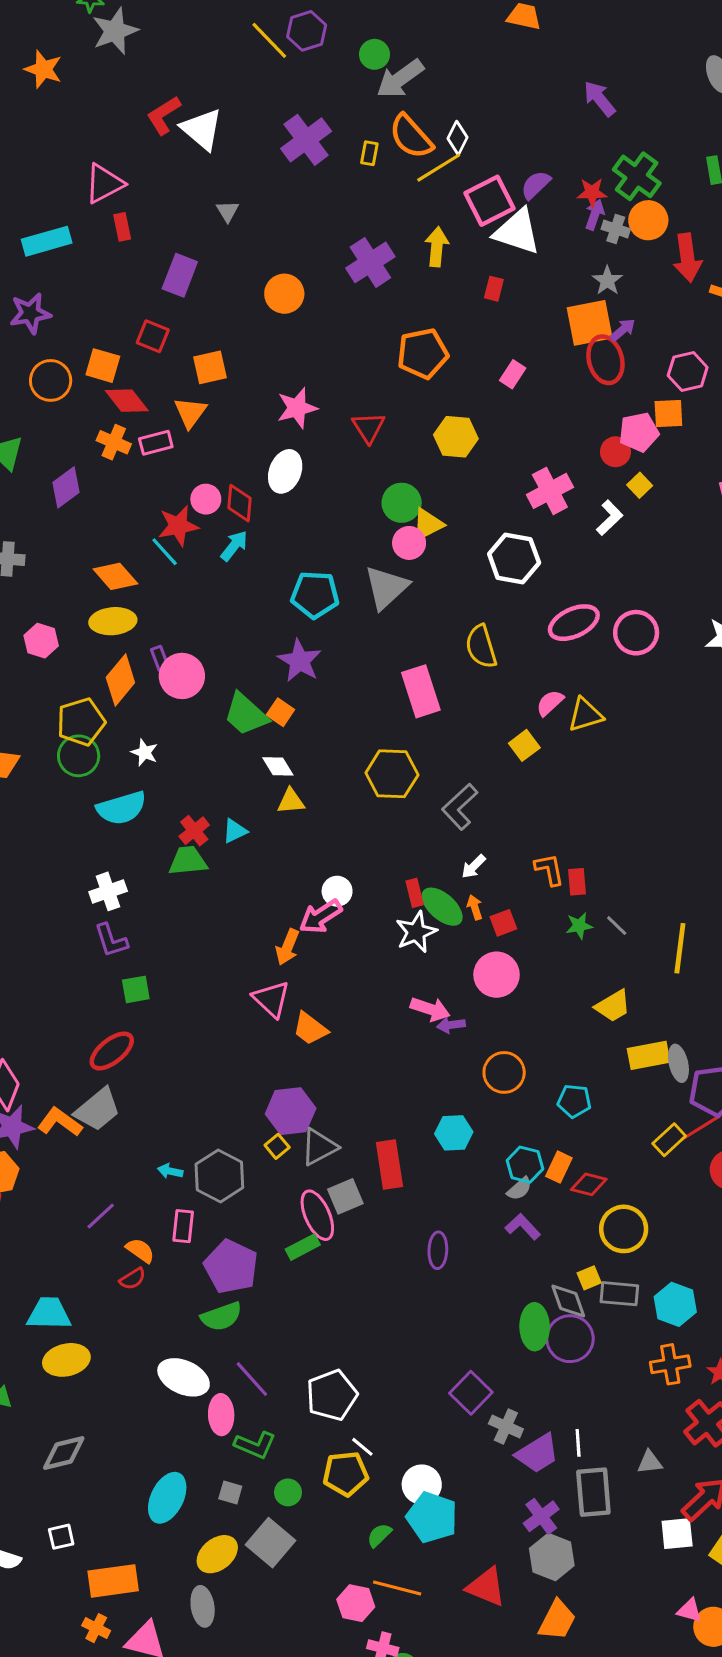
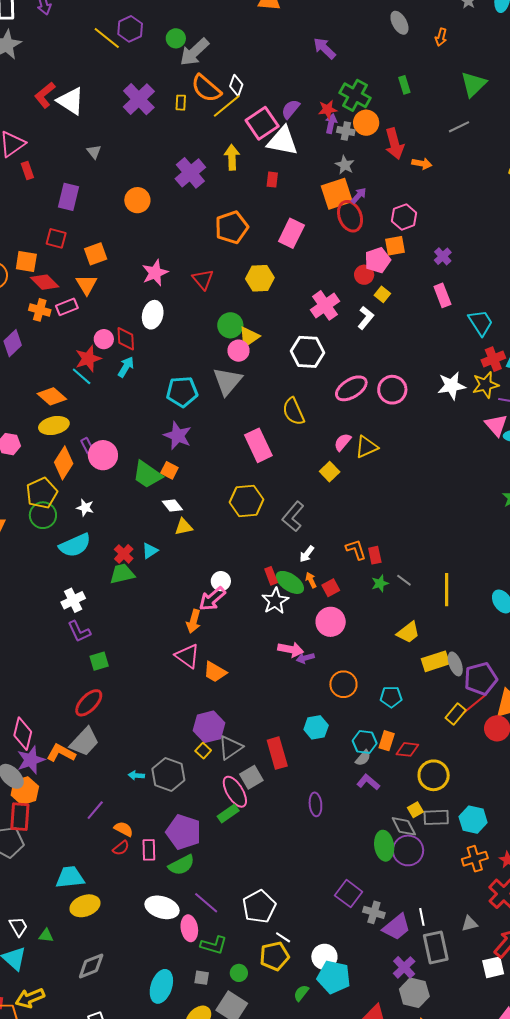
pink rectangle: (513, 374) -> (291, 233), size x1.6
pink rectangle: (183, 1226) -> (149, 850), moved

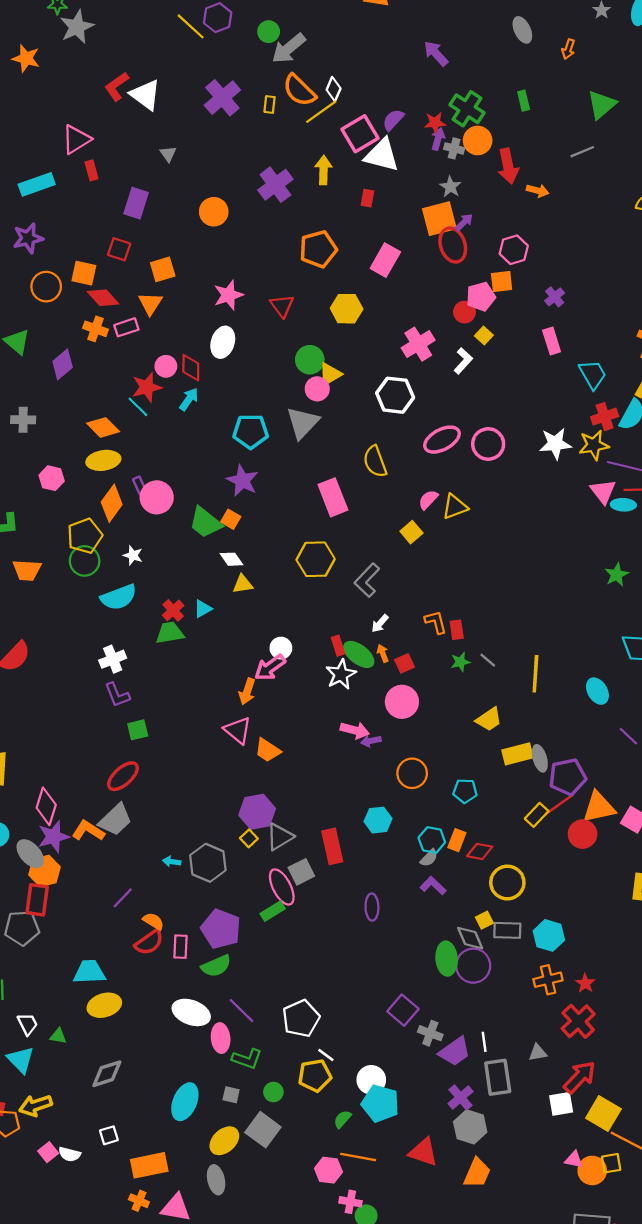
red semicircle: (121, 848) -> (149, 942), size x1.5

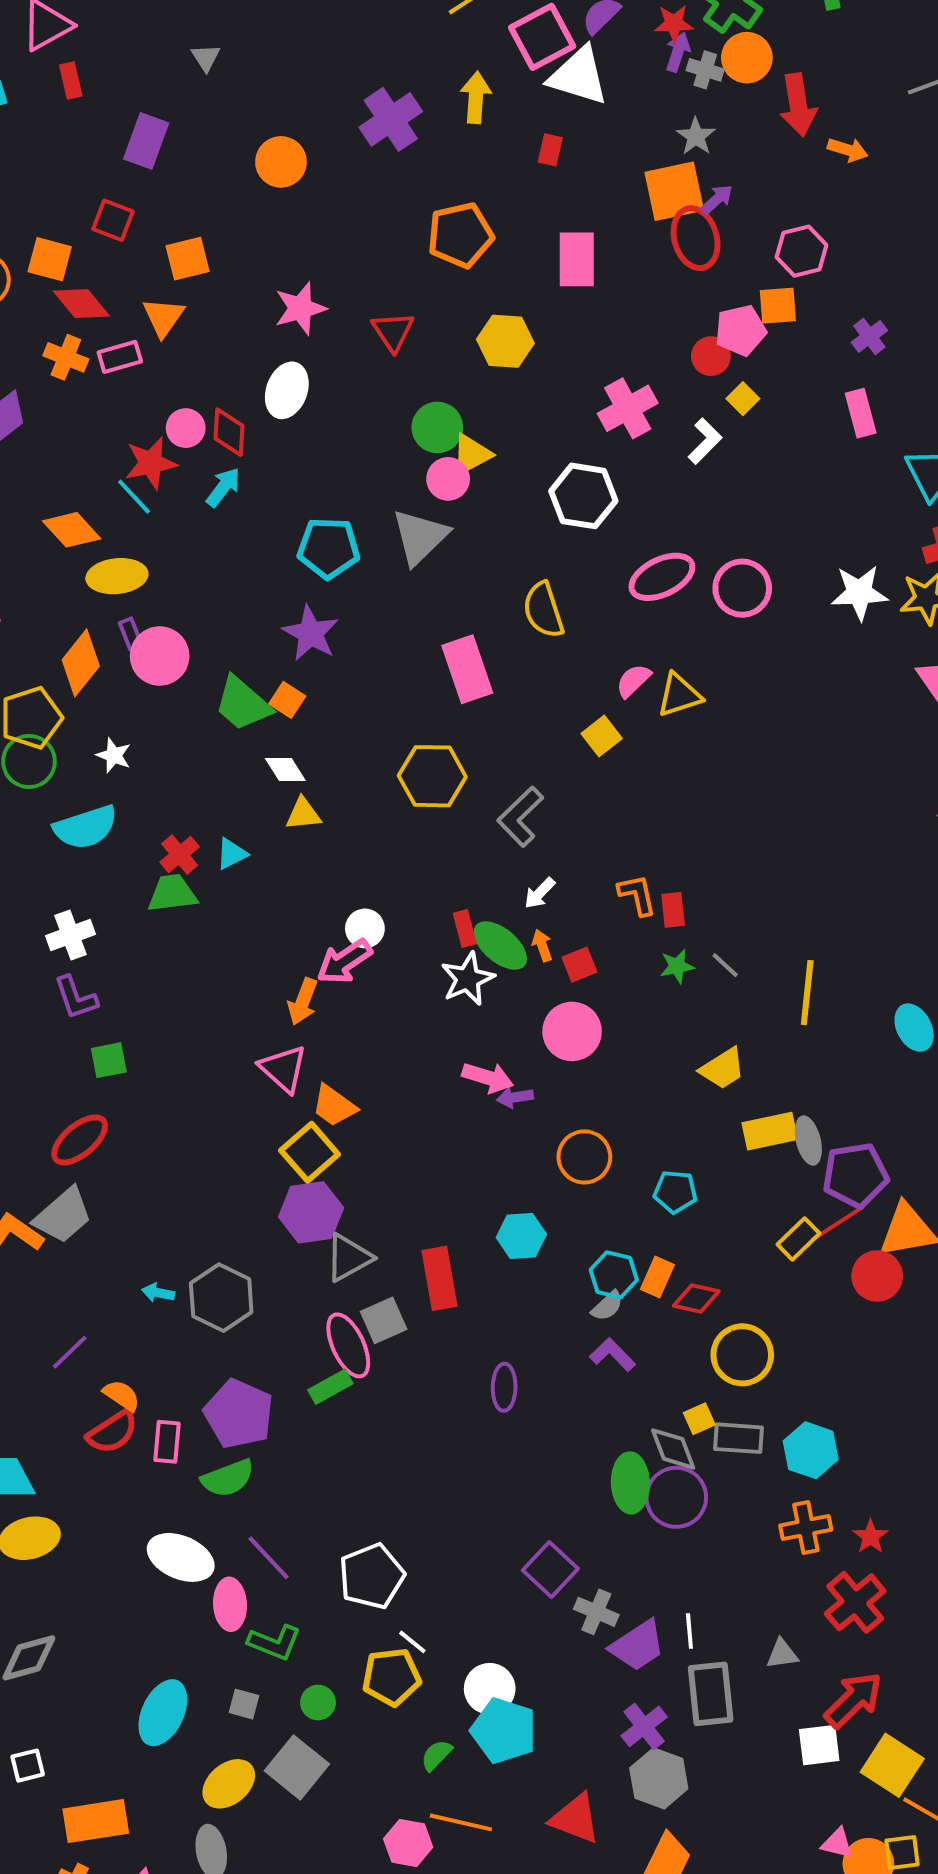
pink rectangle: (385, 260) -> (577, 259), turned -32
yellow ellipse: (103, 460) -> (117, 576), moved
yellow square: (249, 838) -> (310, 1152), moved, size x1.8

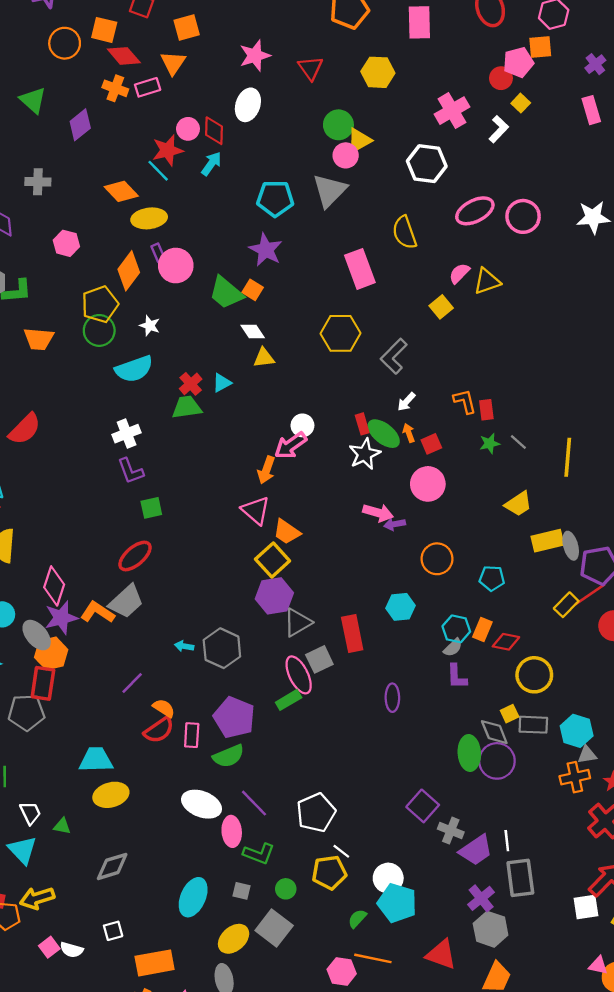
purple L-shape: (613, 1355) -> (457, 677), turned -136
gray triangle: (782, 1654) -> (587, 755), moved

